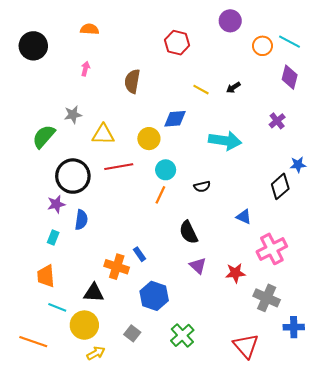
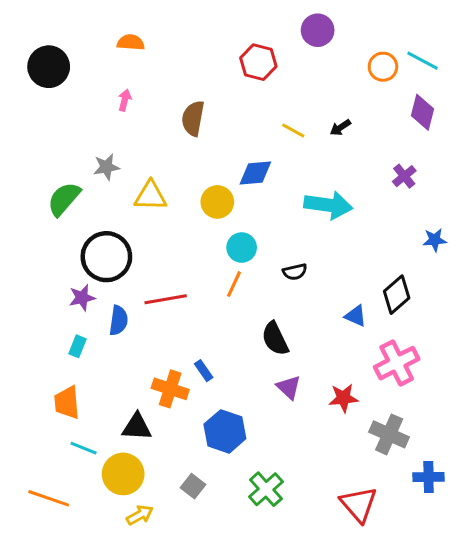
purple circle: (230, 21) -> (318, 30), moved
red line: (119, 167) -> (166, 299), moved
black diamond: (280, 186) -> (397, 295), moved

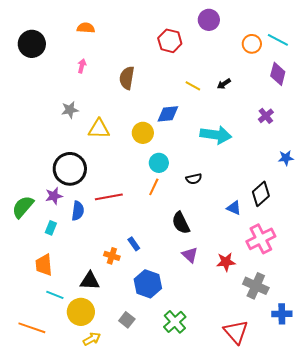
green semicircle: (64, 199) -> (23, 207), moved
orange cross: (170, 389) -> (112, 256), size x0.7

